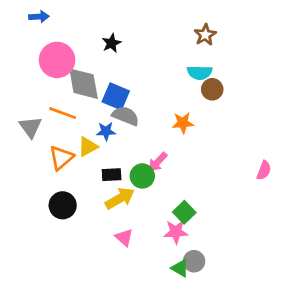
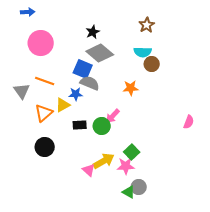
black star: (112, 43) -> (93, 32), moved
gray diamond: (84, 84) -> (100, 53), moved, turned -40
yellow arrow: (120, 198) -> (104, 161), moved

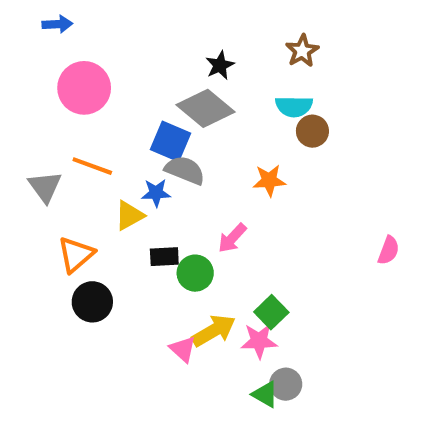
black star: (93, 32) -> (220, 65), moved
orange triangle: (44, 113) -> (76, 255), moved
green circle: (102, 126) -> (195, 273), moved

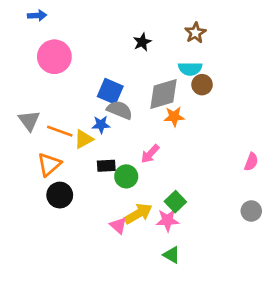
gray diamond: (205, 108) -> (163, 94), moved, turned -56
orange line: (92, 166) -> (60, 131), moved
gray circle: (286, 384) -> (251, 211), moved

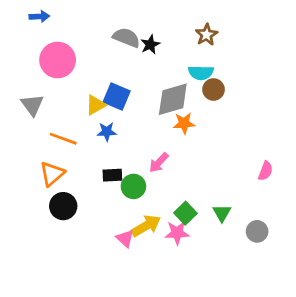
gray semicircle: (120, 110) -> (126, 38), moved
gray triangle: (29, 121) -> (32, 105), moved
yellow triangle: (84, 139) -> (96, 105), moved
gray circle: (251, 211) -> (257, 231), moved
green triangle: (171, 255) -> (222, 213), moved, turned 30

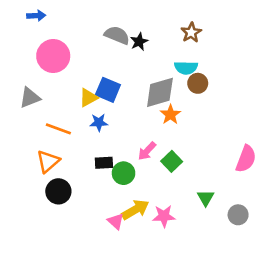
gray triangle: (32, 105) -> (30, 98), turned 45
orange star: (184, 123) -> (170, 115), turned -30
pink semicircle: (265, 171) -> (246, 159), size x1.5
green square: (185, 213) -> (172, 161), moved

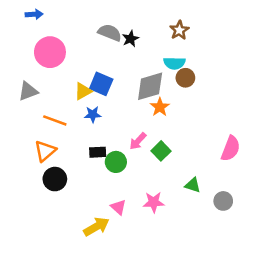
green triangle: (206, 198) -> (193, 185), turned -42
yellow arrow: (135, 210) -> (96, 227), moved
pink triangle: (116, 221) -> (118, 207), moved

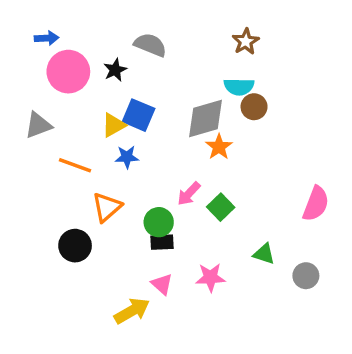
blue arrow: (34, 14) -> (47, 38), moved
black star: (131, 39) -> (115, 70), moved
orange triangle: (45, 151) -> (107, 207), moved
black rectangle: (98, 152) -> (162, 242), moved

